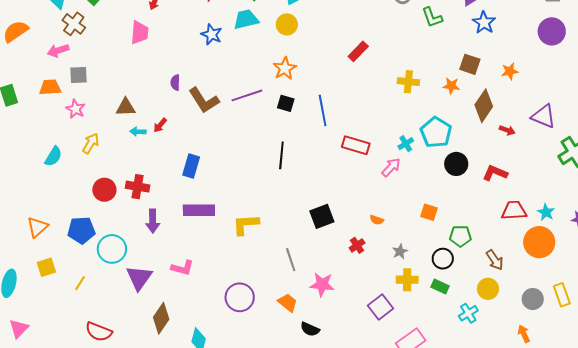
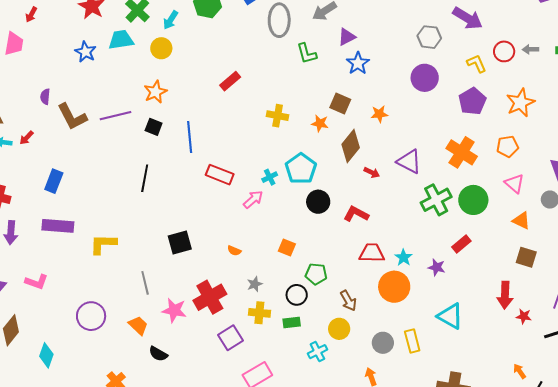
red cross: (357, 245) -> (210, 297), moved, size x2.0
green rectangle: (440, 287) -> (292, 322), turned -36

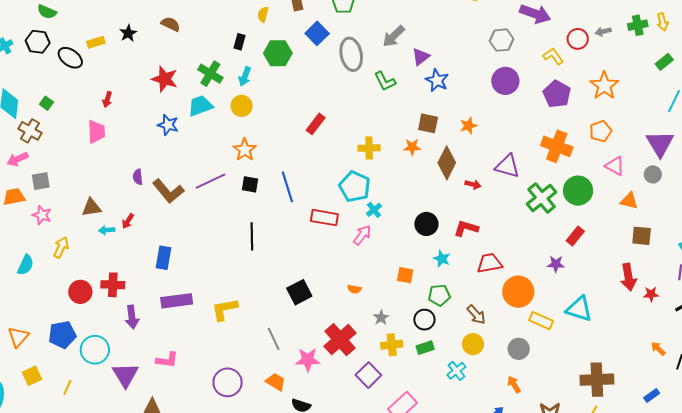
cyan pentagon: (301, 169) -> (355, 187), moved
cyan star: (403, 258) -> (442, 259), moved
yellow rectangle: (412, 341) -> (541, 321), moved, turned -40

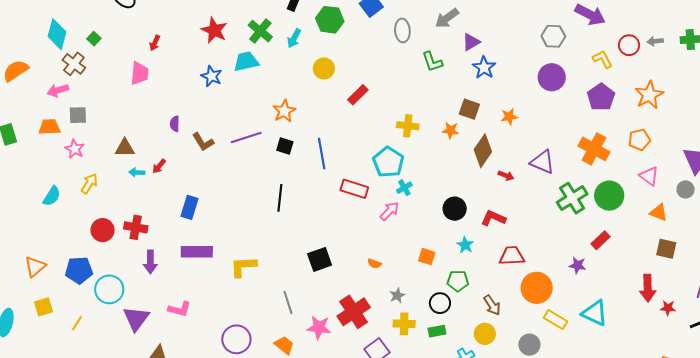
gray ellipse: (351, 54) -> (402, 30), size x0.7
yellow circle: (242, 106) -> (324, 68), moved
brown L-shape: (168, 191) -> (203, 142), size x0.7

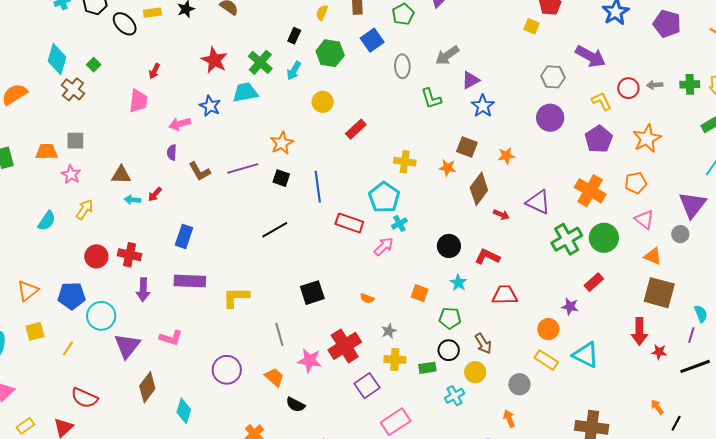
pink arrow: (58, 90) -> (180, 124), moved
black line: (280, 198) -> (275, 230), turned 52
brown square: (666, 249) -> (659, 293), size x1.5
orange circle: (537, 288) -> (548, 329), moved, size x0.7
black circle: (440, 303) -> (449, 350), moved

